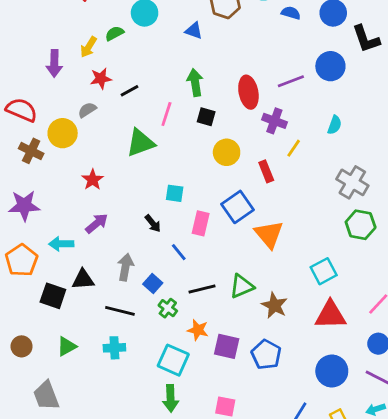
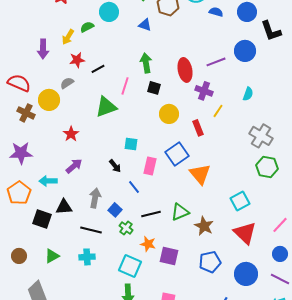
red triangle: (330, 315) -> (245, 233), turned 45
blue pentagon: (266, 355) -> (210, 262), moved, turned 30

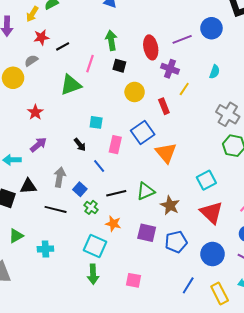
purple square: (169, 256) -> (147, 233), moved
cyan cross: (87, 257) -> (45, 249), moved

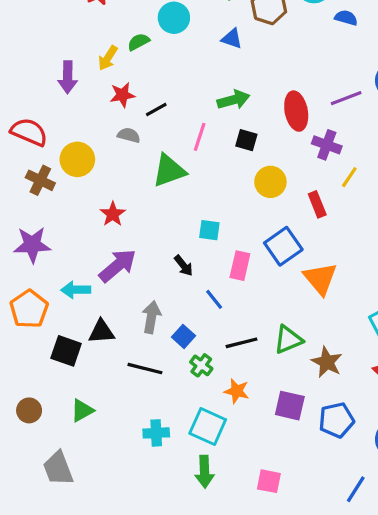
green arrow: (111, 40) -> (233, 100), turned 84
gray semicircle: (31, 61) -> (129, 135), moved, turned 48
purple arrow: (38, 145) -> (118, 266), size x1.4
cyan cross: (45, 249) -> (156, 433), moved

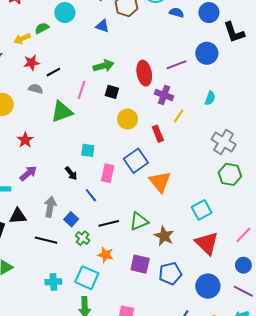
yellow arrow: (108, 58) -> (22, 39), turned 35
purple arrow: (118, 266) -> (28, 173), size x0.7

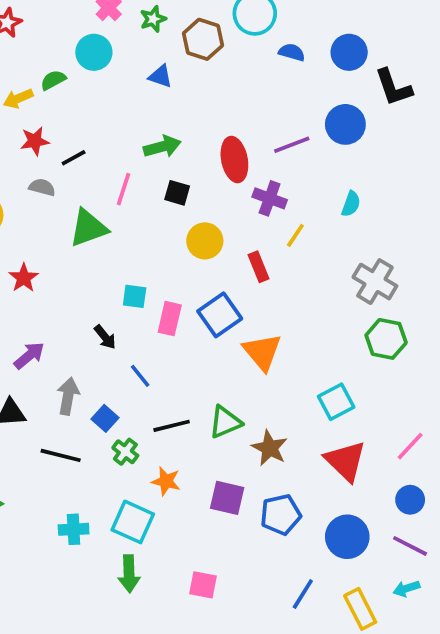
purple arrow: (28, 173) -> (29, 356), moved
pink rectangle: (108, 173) -> (170, 319), moved

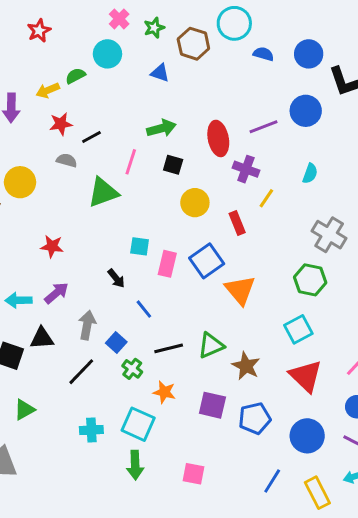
red star: (24, 278) -> (52, 246), moved, turned -30
green hexagon: (386, 339) -> (310, 280), moved
black line: (61, 455) -> (81, 372), turned -60

